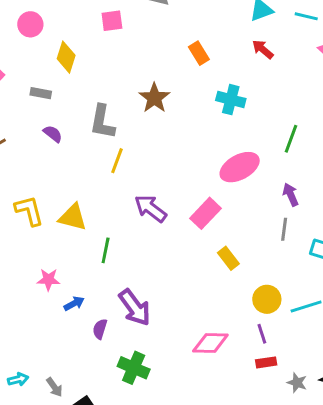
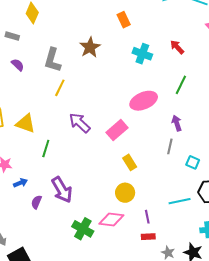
red arrow: (263, 49) -> (177, 47), moved
yellow circle: (267, 299) -> (125, 193), moved
green cross: (134, 368) -> (83, 229), moved

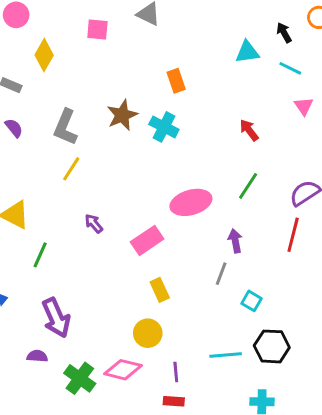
cyan cross: (142, 54) -> (164, 127), moved
purple arrow: (80, 123) -> (94, 223), size x0.6
purple semicircle: (36, 202) -> (37, 356), moved, turned 64

